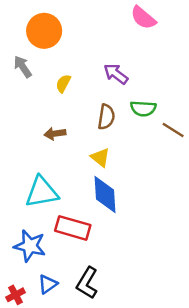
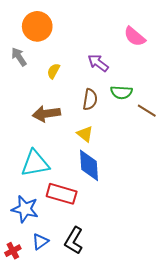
pink semicircle: (143, 18) -> (135, 37), moved
brown arrow: (55, 134) -> (46, 114), size x1.5

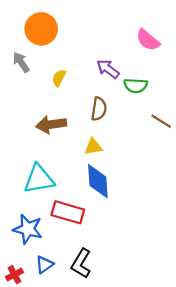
green semicircle: (121, 92) -> (136, 86), moved
yellow triangle: (85, 134) -> (93, 147), turned -48

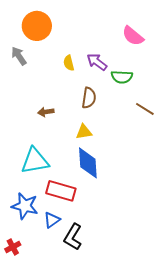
yellow semicircle: (59, 78) -> (69, 63), moved, turned -42
brown arrow: (51, 125) -> (46, 112), size x0.6
blue triangle: (44, 265) -> (52, 220), moved

